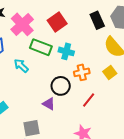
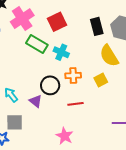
cyan arrow: (21, 66) -> (11, 95), moved
red line: (89, 100) -> (76, 104), turned 35

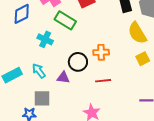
cyan cross: (61, 52) -> (45, 39), moved
yellow square: (101, 80) -> (143, 59), moved
purple triangle: (36, 101) -> (63, 77), turned -32

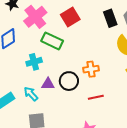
cyan cross: (45, 39) -> (34, 62), turned -35
purple triangle: (63, 77) -> (48, 84), moved

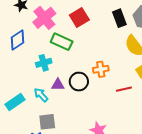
red line: (96, 97) -> (124, 89), moved

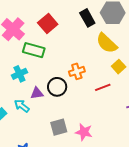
gray square: (47, 122) -> (59, 127), moved

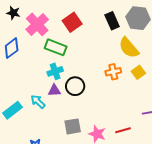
orange cross: (77, 71) -> (113, 72), moved
cyan cross: (19, 74) -> (55, 71), moved
red line: (103, 87) -> (123, 130), moved

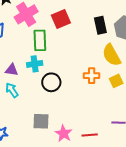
green rectangle: (56, 47) -> (40, 40), turned 55
purple triangle: (54, 90) -> (12, 70), moved

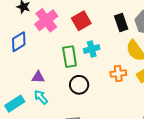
green rectangle: (40, 40) -> (70, 57), moved
cyan cross: (35, 64) -> (92, 49), moved

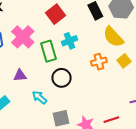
pink cross: (46, 20) -> (23, 37), moved
cyan arrow: (41, 97) -> (40, 97), moved

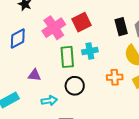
pink cross: (23, 37) -> (54, 28), moved
cyan arrow: (40, 97) -> (49, 101), turned 119

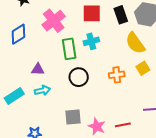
red square: (81, 22) -> (92, 13), moved, turned 30
orange cross: (115, 77) -> (117, 75), moved
cyan arrow: (49, 101) -> (42, 90), moved

